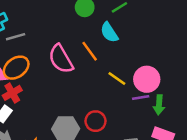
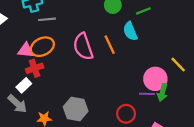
yellow line: (117, 78) -> (178, 65), moved
green arrow: (159, 105) -> (162, 92), moved
red circle: (96, 121) -> (126, 114), moved

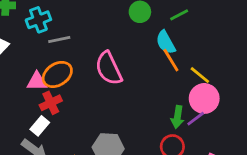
orange line: (110, 45) -> (171, 60), moved
yellow line: (178, 65) -> (200, 75), moved
green arrow: (162, 92) -> (177, 117), moved
purple line: (147, 94) -> (196, 119), turned -32

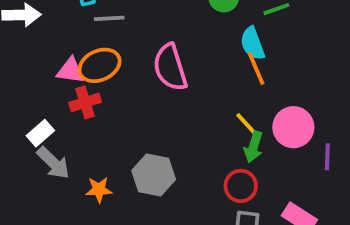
yellow line: (200, 75) -> (248, 125), moved
purple line: (196, 119) -> (327, 157), moved, turned -60
white rectangle: (40, 126) -> (40, 133), moved

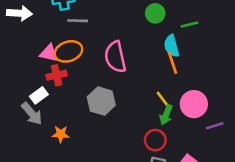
white rectangle: (40, 133) -> (39, 95), moved
purple line: (327, 157) -> (215, 126), turned 66
gray hexagon: (154, 175) -> (101, 101), moved

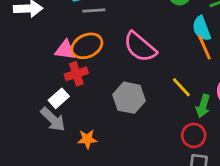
pink semicircle: (115, 57) -> (140, 47), turned -32
yellow line: (163, 100) -> (181, 87), moved

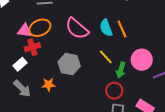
cyan semicircle: (202, 28) -> (106, 28), moved
gray arrow: (53, 119) -> (22, 89), moved
orange star: (87, 139) -> (49, 85), moved

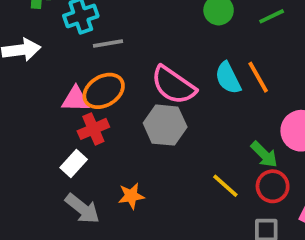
yellow line: (106, 57) -> (225, 186), moved
gray hexagon: (69, 64) -> (165, 125), moved
green arrow: (121, 70) -> (264, 154), turned -56
red circle: (114, 91) -> (273, 186), moved

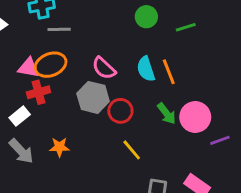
pink semicircle: (173, 85) -> (104, 68), size x0.7
green arrow: (264, 154) -> (167, 114), moved
red circle: (273, 186) -> (120, 111), moved

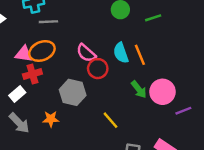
gray hexagon: (93, 97) -> (73, 92), moved
red circle: (120, 111) -> (98, 69), moved

